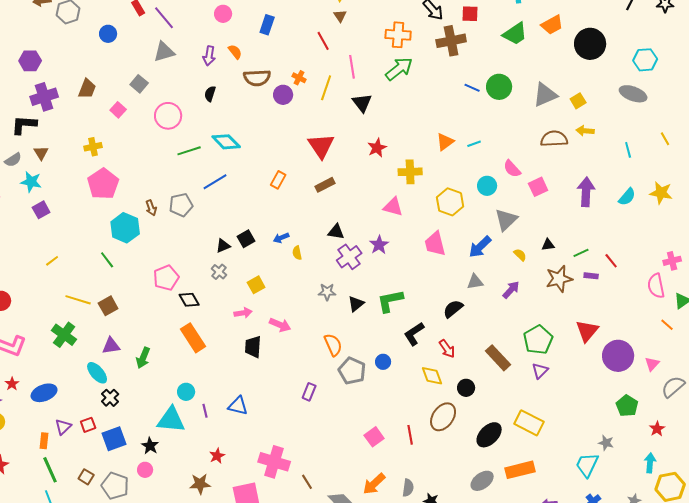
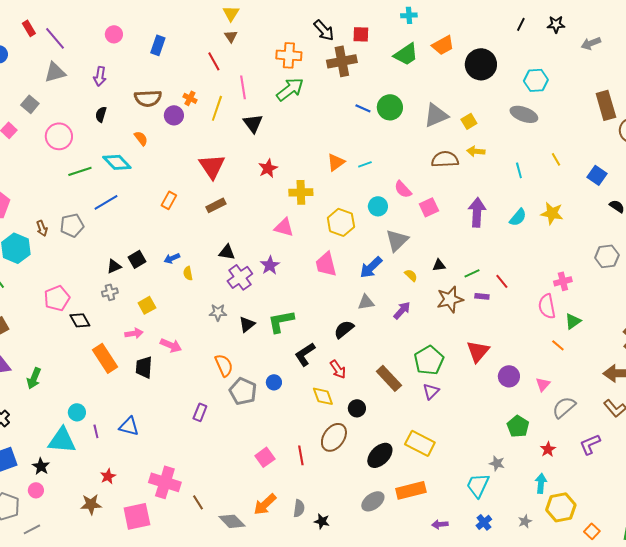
orange semicircle: (235, 52) -> (141, 138), moved
gray cross: (219, 272) -> (110, 292), turned 35
orange rectangle: (193, 338) -> (105, 358), moved
purple circle: (618, 356) -> (509, 376), size x0.7

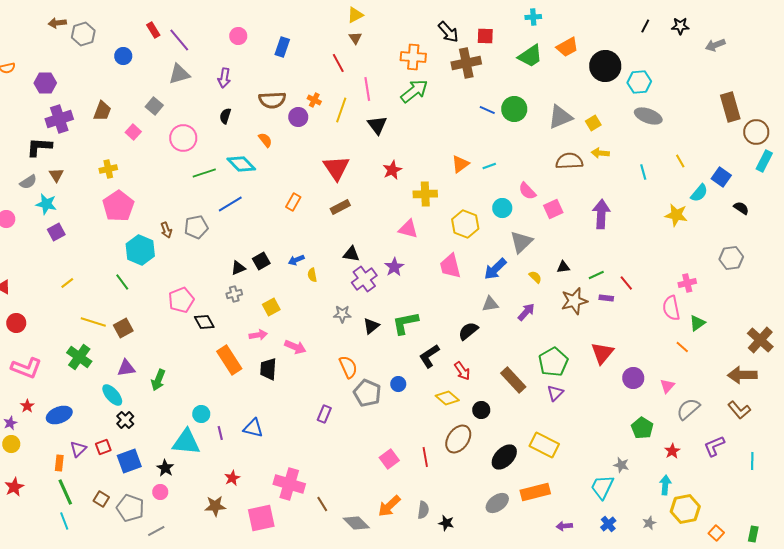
yellow triangle: (231, 13) -> (355, 15), turned 30
cyan hexagon: (536, 80) -> (639, 82), moved
cyan semicircle: (518, 217) -> (699, 193), moved
yellow diamond: (323, 396) -> (447, 398), turned -30

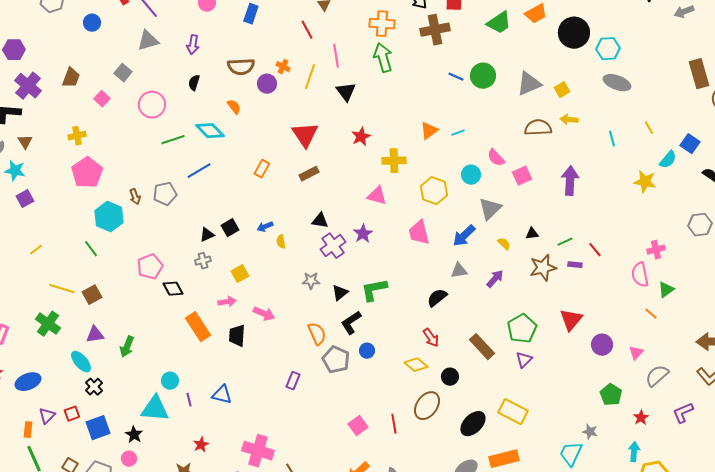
green arrow: (414, 91) -> (383, 58), turned -68
purple cross: (59, 119) -> (28, 86), turned -32
black L-shape: (429, 356) -> (351, 323), moved

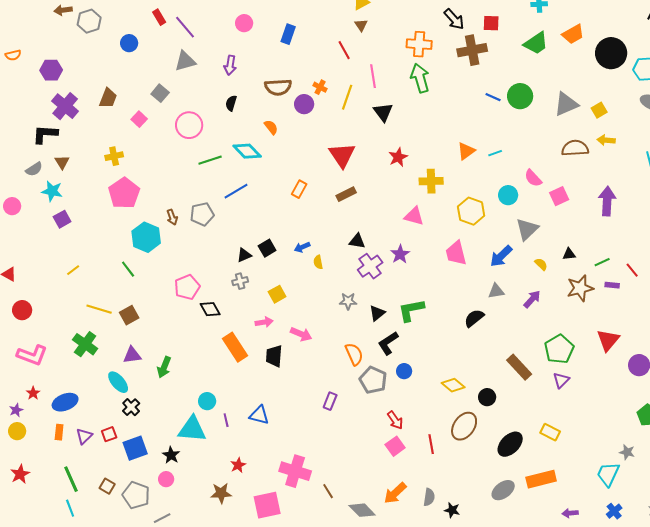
red arrow: (431, 338) -> (395, 420), moved
yellow rectangle: (513, 412) -> (550, 432), size x0.7
orange rectangle: (28, 430) -> (59, 432), moved

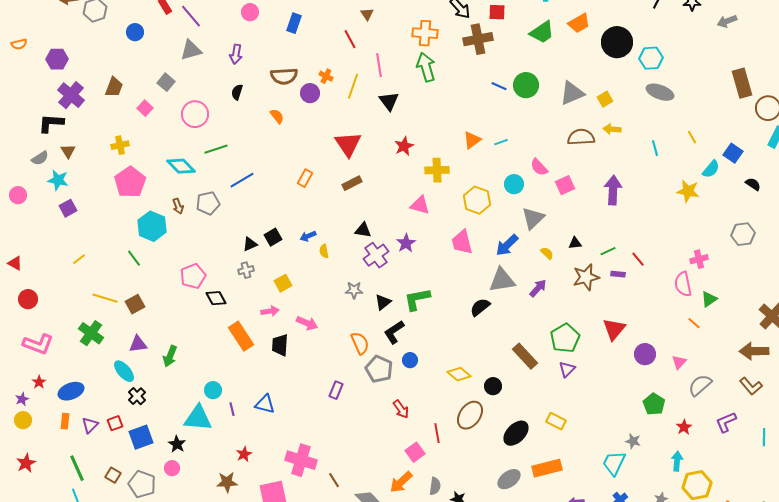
cyan diamond: (247, 151) -> (181, 166), moved
gray triangle: (496, 291) -> (502, 280), size x1.6
pink square: (395, 446) -> (415, 452), moved

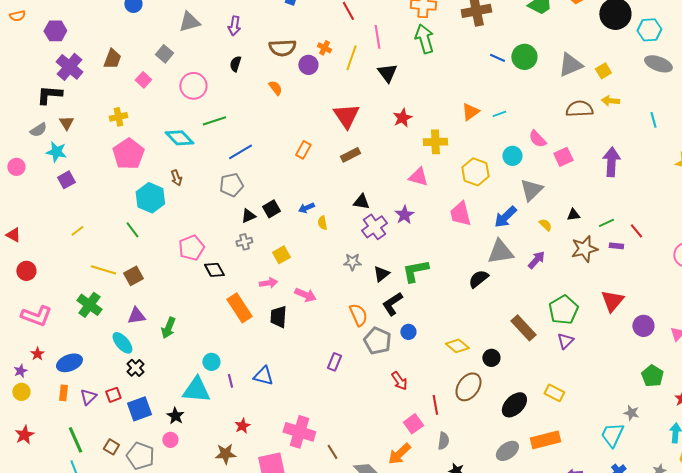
gray pentagon: (208, 203) -> (231, 185), moved
gray semicircle: (435, 486) -> (443, 441), moved

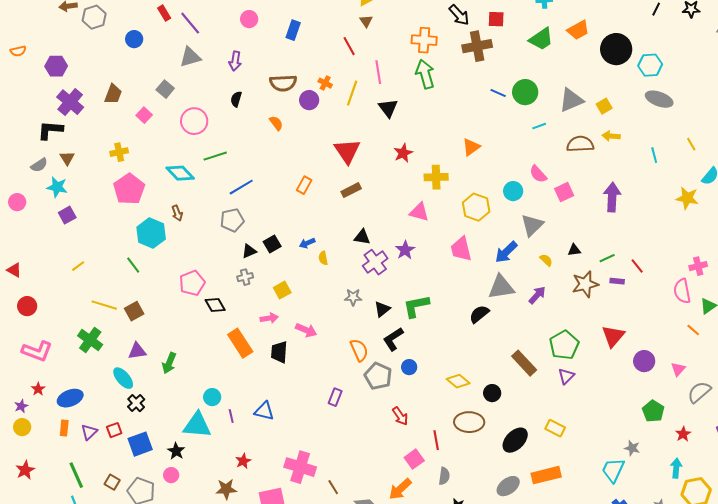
cyan line: (499, 114) -> (539, 126), moved
brown ellipse: (468, 387) -> (469, 422), turned 56

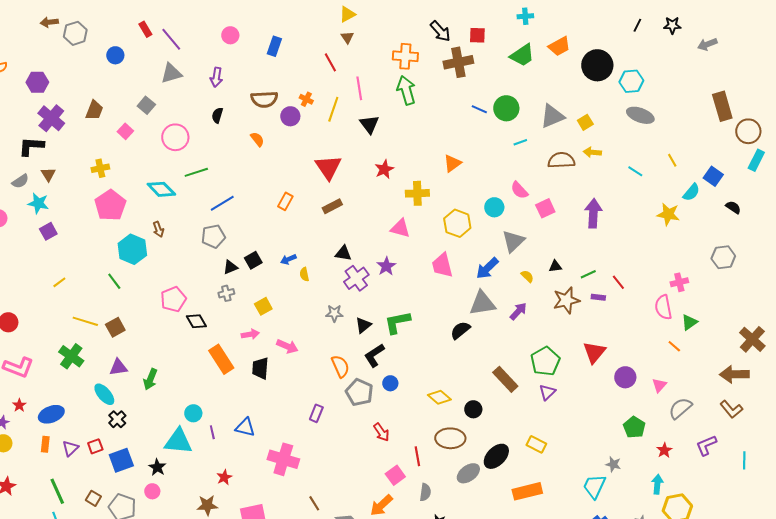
cyan line: (654, 155) -> (635, 171), turned -42
pink cross: (300, 467) -> (283, 459), moved
gray ellipse: (508, 486) -> (468, 473), moved

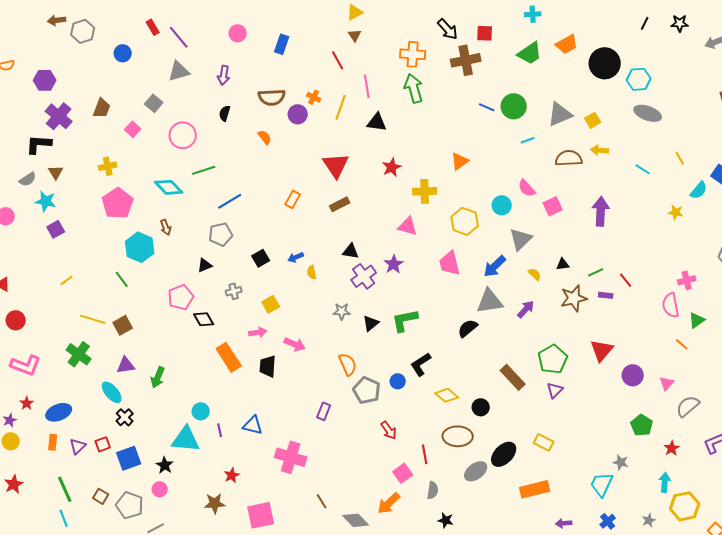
black triangle: (369, 124) -> (377, 122), turned -45
yellow star: (668, 214) -> (676, 212), size x0.7
black triangle: (230, 267) -> (205, 265), moved
black L-shape: (374, 355) -> (421, 364), moved

